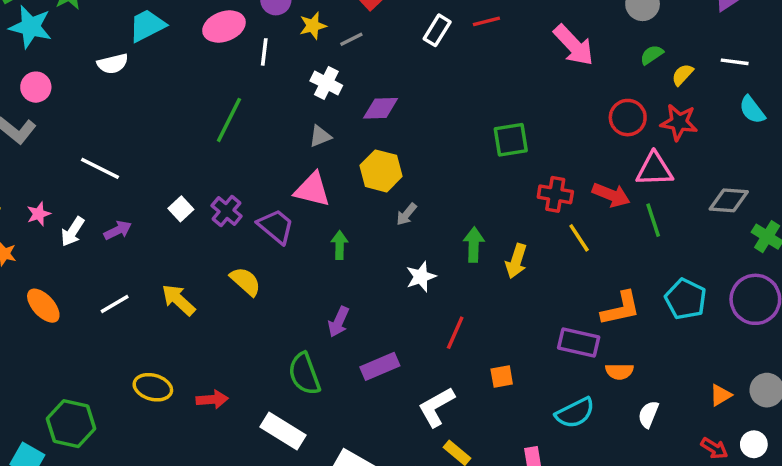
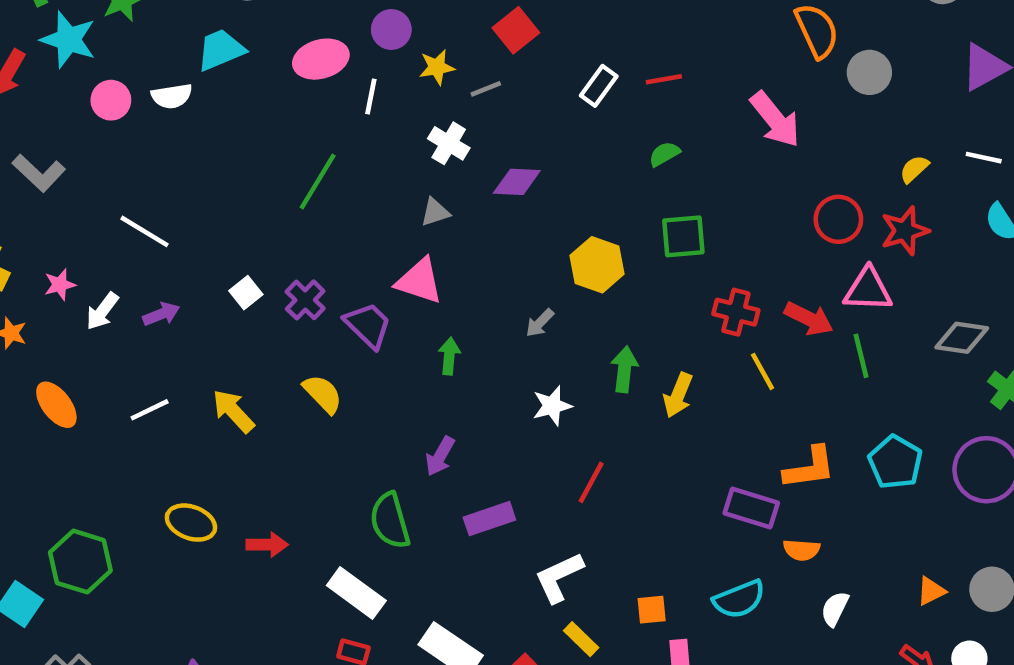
green semicircle: (652, 55) -> (664, 154), moved
pink circle: (36, 87) -> (111, 100), moved
red star: (679, 122) -> (905, 231), turned -30
yellow hexagon: (381, 171) -> (597, 265), moved
orange square: (502, 376) -> (652, 610), moved

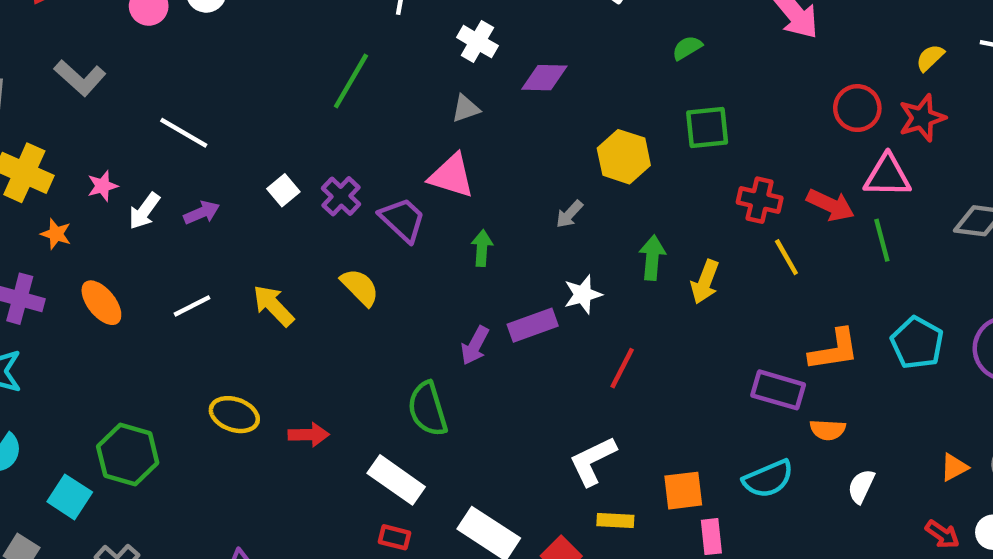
purple rectangle: (489, 519) -> (533, 325), moved
orange square: (652, 610) -> (683, 491), size x1.4
yellow rectangle: (581, 639) -> (615, 521), turned -40

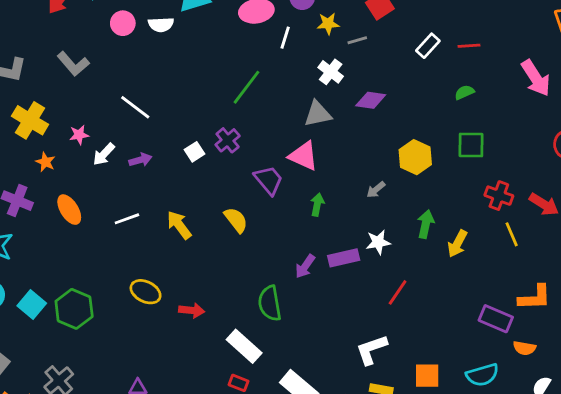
gray triangle: (466, 109) -> (318, 114), size x1.5
purple cross: (341, 196) -> (228, 140), moved
cyan square: (70, 497) -> (32, 305), moved

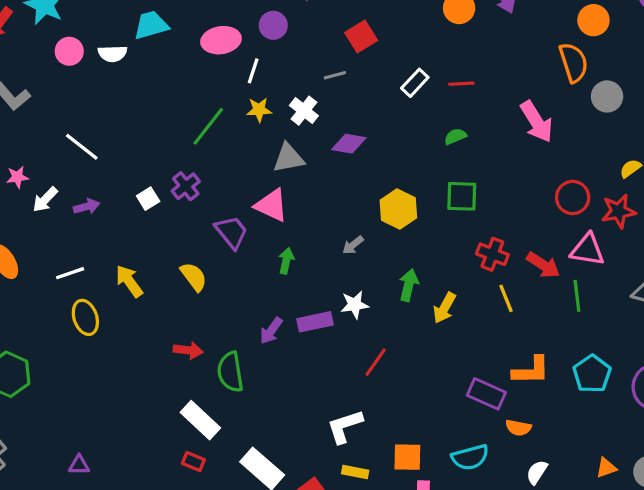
yellow star: (328, 24) -> (259, 110), moved
yellow ellipse: (146, 292) -> (85, 317), moved, turned 44
red arrow: (192, 310) -> (188, 350), moved

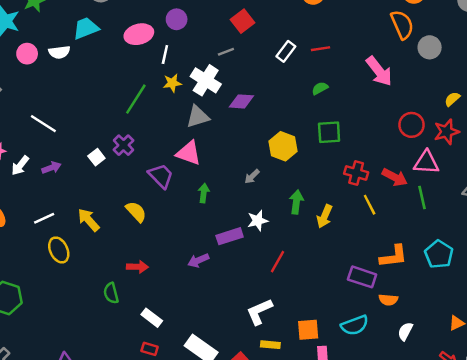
white cross: (304, 111) -> (206, 80), size x1.4
purple arrow: (271, 331) -> (198, 260), moved, turned 36
green semicircle: (230, 372) -> (111, 293), moved, size x0.7
white rectangle: (200, 420) -> (152, 318), size x0.7

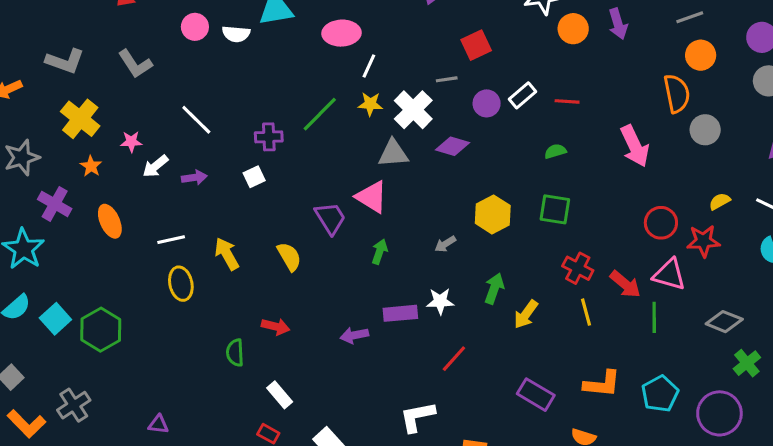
purple circle: (177, 19) -> (487, 103), moved
purple cross: (124, 145) -> (269, 137), moved, turned 30
purple rectangle: (362, 277) -> (536, 395), moved

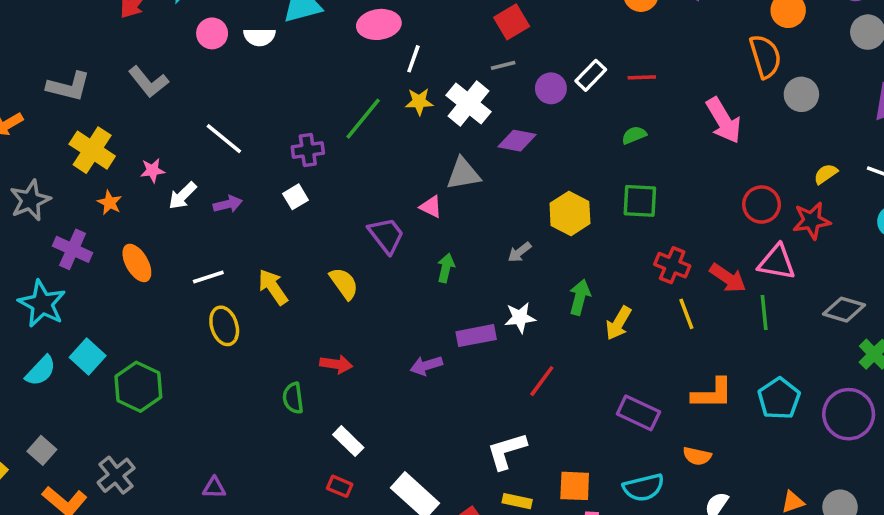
red square: (476, 45) -> (512, 22), moved
gray triangle: (393, 153) -> (463, 174), moved
pink triangle: (372, 197) -> (431, 207), size x0.6
cyan square: (55, 319) -> (88, 357), moved

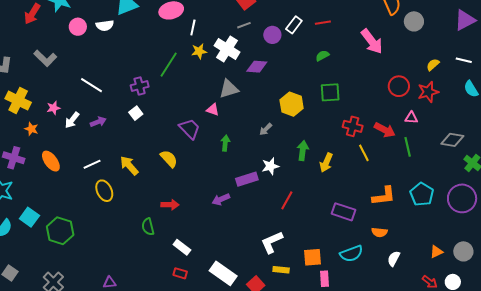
pink triangle: (777, 262) -> (411, 118), size x0.6

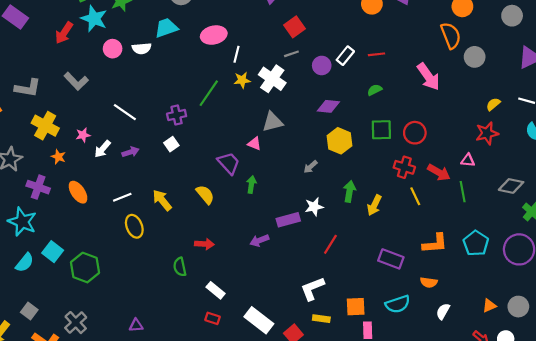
purple diamond: (257, 67) -> (328, 106), moved
red circle: (399, 86) -> (415, 133), moved
green arrow: (225, 143) -> (251, 184), moved

